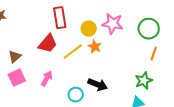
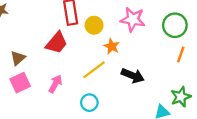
yellow circle: (89, 29) -> (94, 25), moved
yellow line: (73, 52) -> (94, 70), moved
green star: (144, 81) -> (181, 97), moved
black arrow: (98, 85) -> (133, 76), moved

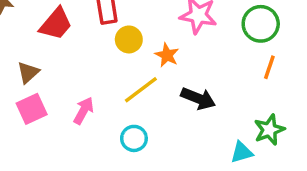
yellow circle: (94, 25) -> (129, 39), moved
red trapezoid: (57, 43) -> (56, 24), moved

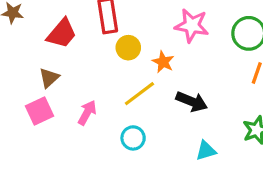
brown triangle: (28, 72) -> (49, 78), moved
cyan triangle: (242, 152) -> (206, 151), moved

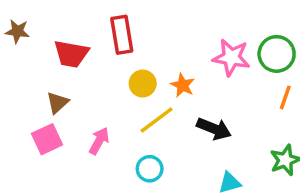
pink star: (192, 25) -> (231, 57), moved
red trapezoid: (62, 33) -> (71, 54), turned 60
yellow circle: (128, 48) -> (143, 84), moved

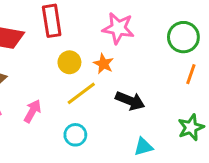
pink star: (231, 57) -> (118, 28), moved

